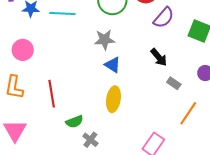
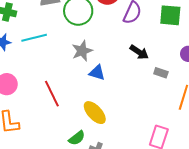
red line: (52, 94) -> (52, 94), moved
yellow ellipse: (113, 99) -> (95, 113), moved, turned -35

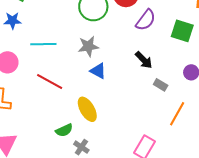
cyan line: (34, 38) -> (43, 44), moved
red line: (52, 94) -> (50, 81), turned -48

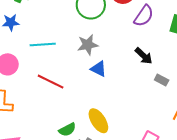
yellow ellipse: (87, 109) -> (98, 121), moved

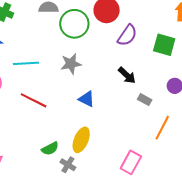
blue triangle: (99, 69) -> (87, 99), moved
yellow ellipse: (98, 121) -> (81, 140), turned 55

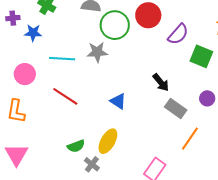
purple semicircle: (127, 35) -> (178, 34), moved
gray star: (71, 64) -> (97, 52), moved
gray rectangle: (145, 100) -> (176, 108), size x1.5

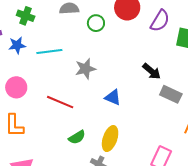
green circle: (115, 25) -> (96, 23), size x0.6
gray star: (97, 52) -> (85, 69), moved
cyan line: (62, 59) -> (49, 52), moved
green semicircle: (76, 146) -> (77, 137), moved

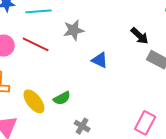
red line: (60, 102) -> (36, 44), moved
yellow ellipse: (110, 139) -> (34, 101), moved, turned -60

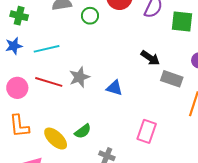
gray star: (74, 30) -> (79, 77), moved
pink rectangle: (145, 123) -> (147, 131), moved

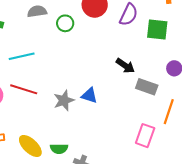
gray star: (79, 77) -> (64, 100), moved
green semicircle: (83, 131) -> (59, 149), moved, turned 36
pink rectangle: (147, 131) -> (145, 136), moved

